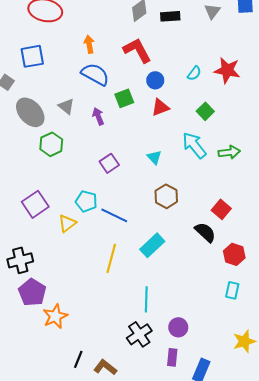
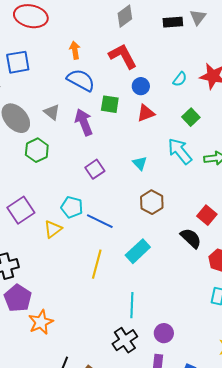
black rectangle: (170, 16) -> (173, 22), moved
green square: (124, 98) -> (110, 104), turned 30
purple arrow: (98, 116) -> (84, 122), size x1.5

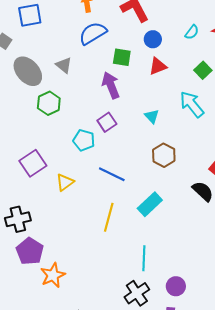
blue semicircle: (81, 80) -> (93, 33), turned -60
purple arrow: (84, 122) -> (111, 85), moved
cyan pentagon: (72, 207) -> (84, 140), moved

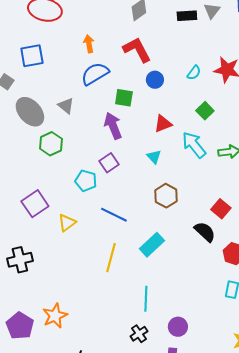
red triangle: (158, 66) -> (163, 124), moved
purple pentagon: (30, 251) -> (20, 326), moved
black cross: (137, 293) -> (139, 334), size x0.7

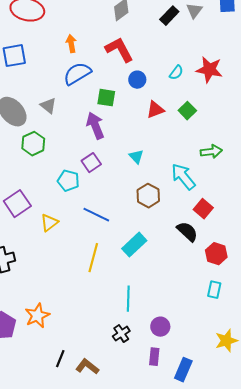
black rectangle: (187, 16) -> (169, 16), turned -42
red triangle: (163, 124) -> (155, 110), moved
cyan arrow: (194, 145) -> (183, 177), moved

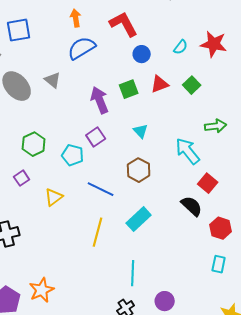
green square: (106, 98) -> (129, 89), moved, turned -30
green hexagon: (33, 144) -> (34, 144), moved
brown hexagon: (148, 196) -> (139, 170), moved
purple square: (17, 204) -> (22, 178), size x0.6

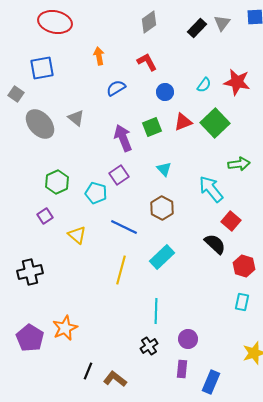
red L-shape: (124, 24) -> (147, 62), size x0.7
blue semicircle: (82, 48) -> (116, 88), moved, size x0.7
green square: (192, 85) -> (215, 123), size x1.6
yellow triangle: (54, 197) -> (77, 235), turned -42

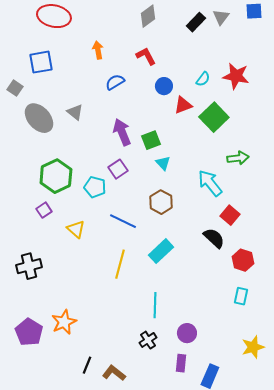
red triangle: (183, 122) -> (183, 105), moved
green square: (152, 127) -> (151, 140), moved
green hexagon: (57, 182) -> (56, 176), size x1.4

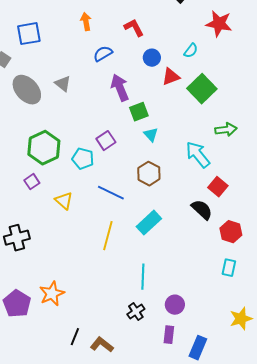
red star: (236, 76) -> (219, 24), moved
purple arrow: (122, 132) -> (120, 88), moved

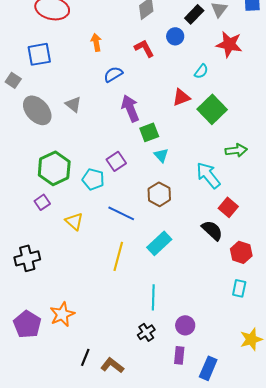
blue circle: (152, 58) -> (175, 36), moved

